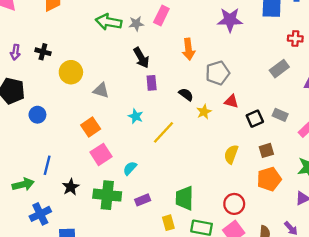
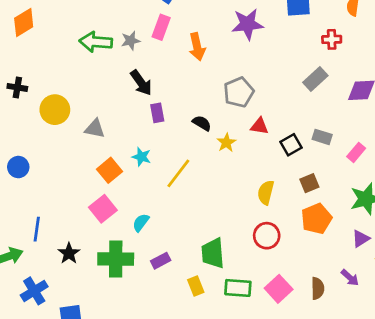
orange arrow: (189, 49) -> (197, 47), moved
orange square: (91, 127) -> (109, 170), moved
red circle: (234, 204) -> (267, 236), moved

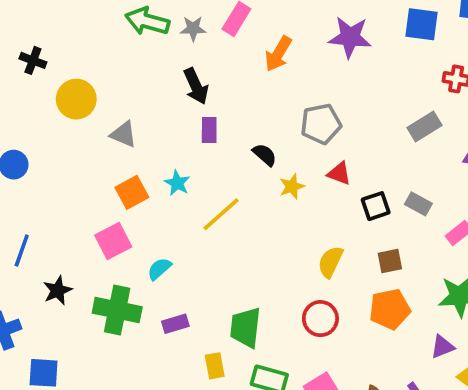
orange arrow: (197, 47) -> (278, 54), turned 32

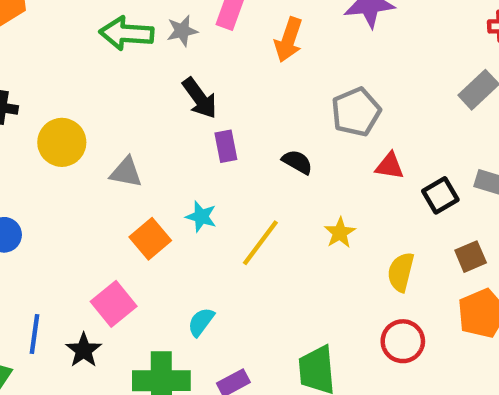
yellow star: (292, 187) -> (340, 233), moved
pink square: (113, 241) -> (114, 304), moved
black star: (57, 290) -> (84, 350), moved

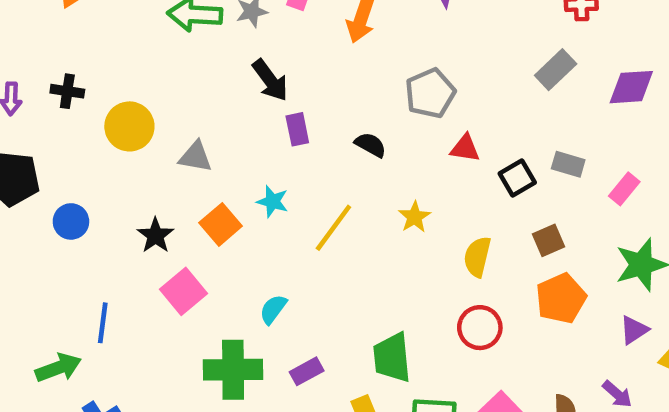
black star: (84, 350) -> (155, 235), moved

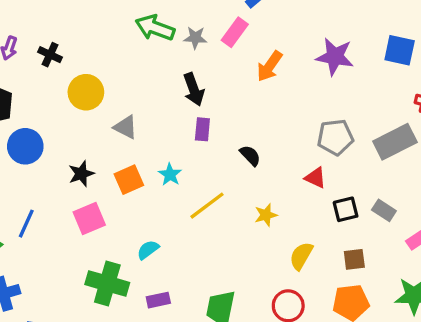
gray rectangle: (556, 70) -> (395, 142), size x1.4
gray pentagon: (430, 93) -> (335, 137), moved
blue circle: (71, 221) -> (25, 146), size x1.4

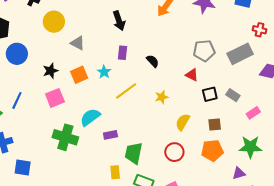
purple rectangle: (202, 129) -> (123, 53), moved
cyan semicircle: (148, 250) -> (90, 117), size x1.5
purple rectangle: (158, 300) -> (110, 135), moved

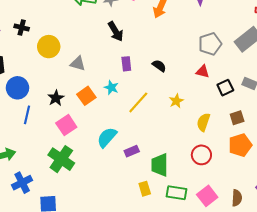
blue line: (17, 100) -> (27, 115), moved
green cross: (65, 137) -> (61, 159), moved, turned 30

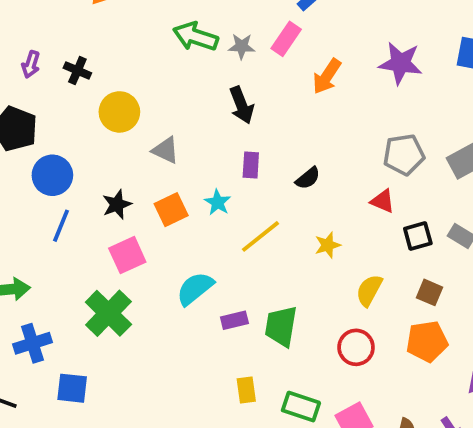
black semicircle: (159, 66) -> (308, 178), turned 96
brown square: (237, 118) -> (429, 292), turned 32
green trapezoid: (160, 165) -> (281, 326), moved

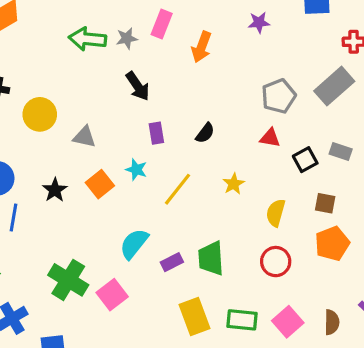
purple star: (401, 63) -> (259, 23), size x0.6
pink square: (127, 255) -> (112, 295), moved
yellow rectangle: (246, 390) -> (194, 317), size x1.6

